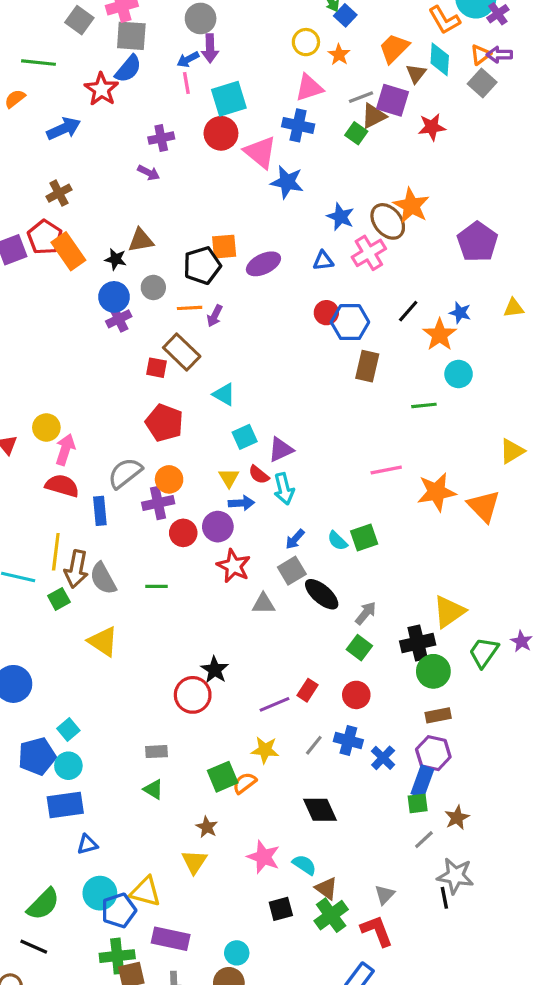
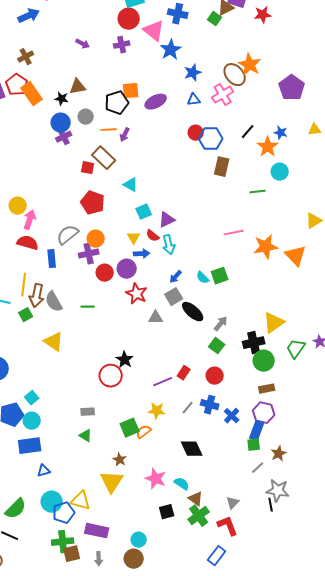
purple cross: (161, 138) -> (122, 45), moved
blue star: (287, 182) -> (171, 50), turned 30
blue star: (341, 217) -> (193, 73), moved, turned 30
yellow triangle: (194, 862) -> (112, 482), size x1.4

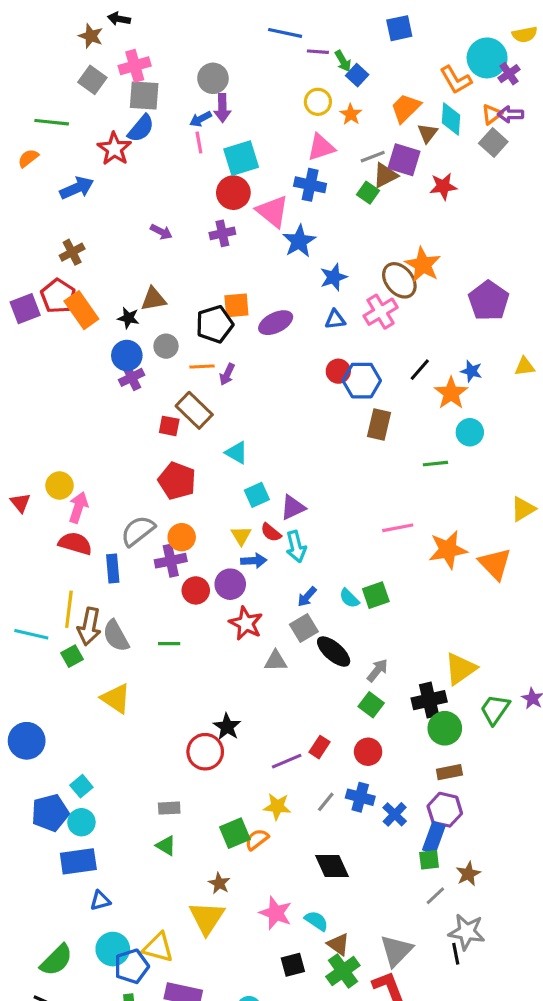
gray triangle: (233, 503) -> (396, 951), size x1.6

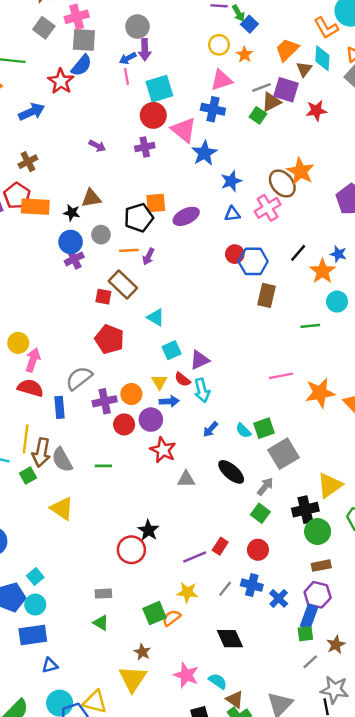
orange rectangle: (81, 310) -> (35, 207), turned -52
orange circle: (182, 537) -> (131, 394), moved
gray square: (304, 628) -> (283, 454), moved, size x1.4

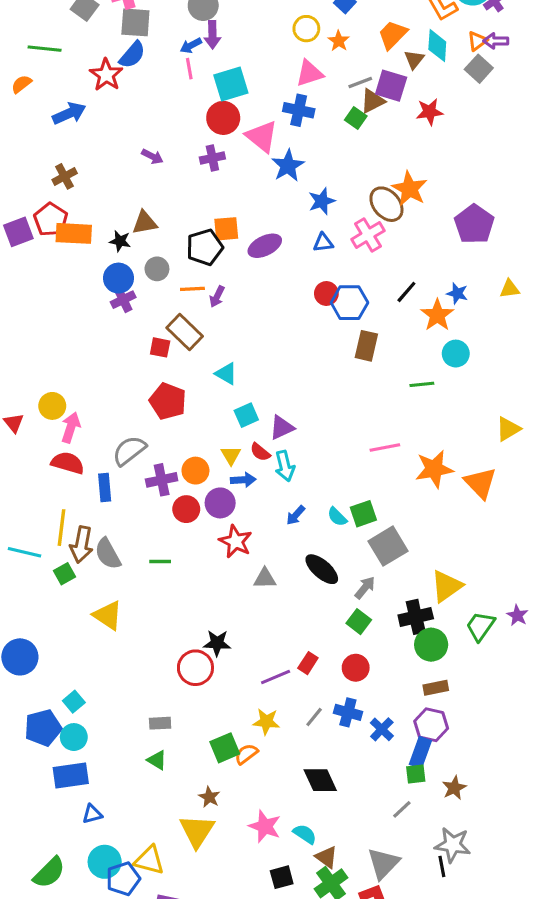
black star: (148, 530) -> (217, 643), turned -30
gray line: (310, 662) -> (402, 809), moved

